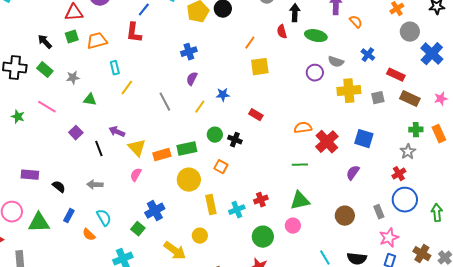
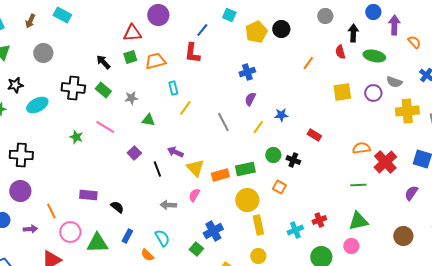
yellow square: (260, 67) -> (342, 92), moved
gray arrow: (95, 185) -> (168, 205), moved
yellow rectangle: (211, 205) -> (258, 225), moved

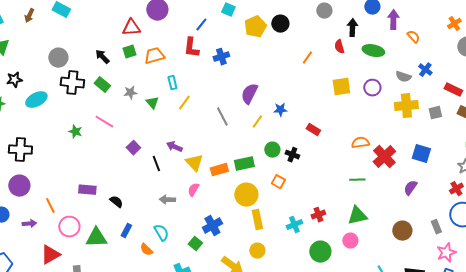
gray circle: (43, 53) -> (58, 58), moved
blue cross: (247, 72) -> (221, 57), moved
gray semicircle: (394, 82) -> (403, 77), moved
purple semicircle: (250, 99) -> (249, 94), size x1.5
green triangle: (148, 120) -> (152, 103), moved, turned 40

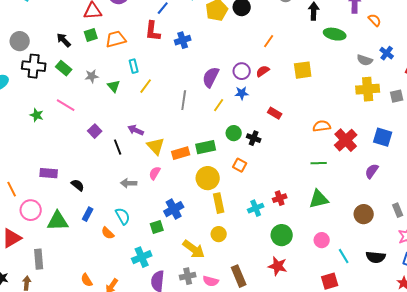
red semicircle: (339, 47) -> (263, 71), moved, turned 72
purple circle: (372, 88) -> (242, 71), moved
gray line: (222, 117) -> (184, 100), turned 36
pink circle: (350, 241) -> (322, 240), moved
green square: (195, 244) -> (157, 227), turned 32

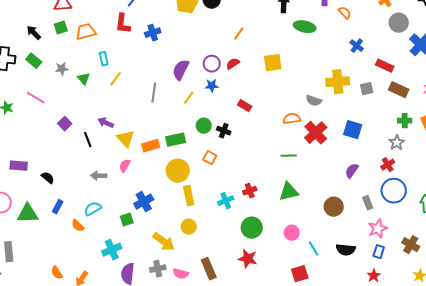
gray semicircle: (365, 60) -> (314, 101), moved
purple semicircle: (372, 171) -> (352, 171), moved
cyan semicircle: (123, 216) -> (93, 209), turned -90

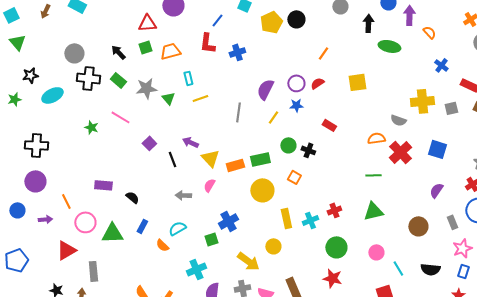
gray star: (62, 69) -> (146, 88), size x1.5
yellow line: (116, 79) -> (200, 98), turned 35
yellow rectangle: (189, 196) -> (286, 218), moved

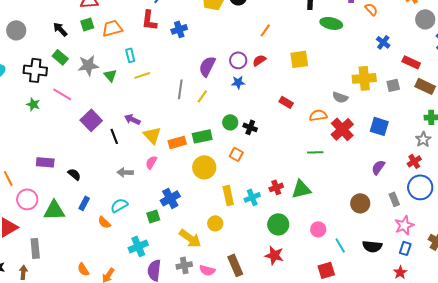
black cross: (88, 78) -> (35, 70), moved
yellow line: (273, 117) -> (202, 96), moved
red rectangle: (329, 125) -> (286, 102), moved
purple square: (149, 143) -> (91, 120), size x1.5
green triangle: (373, 211) -> (301, 189), moved

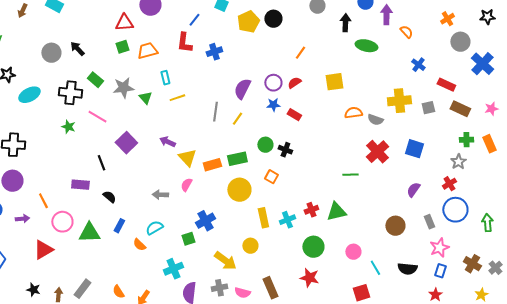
black arrow: (60, 29) -> (77, 49), moved
red rectangle: (286, 102) -> (294, 115), moved
orange semicircle: (318, 115) -> (353, 113), moved
black line: (114, 136) -> (101, 163), moved
gray rectangle: (35, 248) -> (82, 289), moved, turned 42

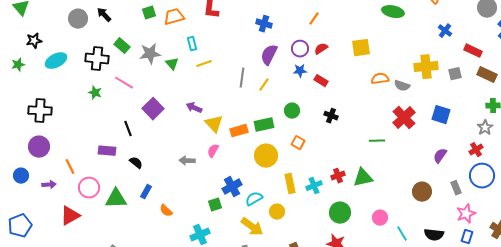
blue cross: (214, 52) -> (264, 24), moved, turned 35
orange line: (300, 53) -> (314, 19), moved
black cross: (285, 150) -> (331, 116), moved
cyan semicircle: (154, 228) -> (254, 199), moved

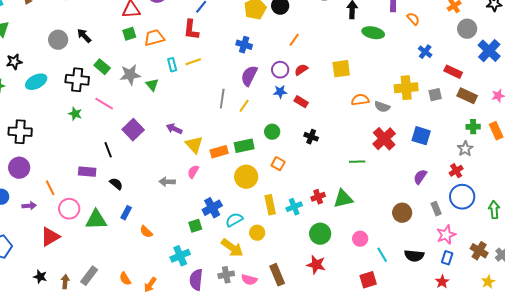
yellow line: (204, 64) -> (193, 62), moved

